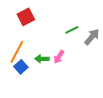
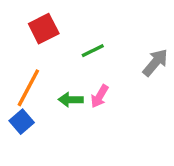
green line: (72, 30) -> (93, 51), moved
blue square: (21, 67) -> (22, 122), moved

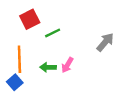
green line: (93, 51) -> (53, 33), moved
orange line: (28, 88) -> (19, 59), turned -30

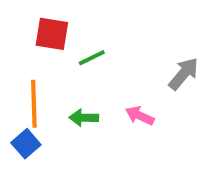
red square: (30, 19) -> (52, 34), turned 36
pink arrow: (67, 65) -> (140, 116), moved, turned 84

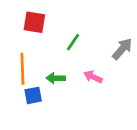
green line: (92, 58) -> (73, 42), moved, turned -30
blue square: (26, 144) -> (33, 95), moved, turned 30

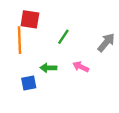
orange line: (22, 69) -> (20, 40), moved

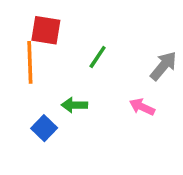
pink arrow: (81, 67) -> (142, 107), moved
blue square: (29, 83) -> (44, 128), turned -35

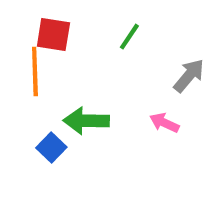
green line: (98, 57) -> (129, 37), moved
green arrow: (74, 105) -> (86, 121), size x1.5

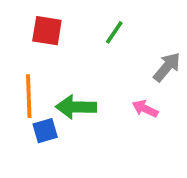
orange line: (35, 71) -> (29, 96), moved
blue square: (51, 147) -> (45, 131), turned 30

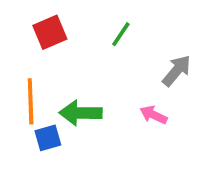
red square: (47, 31) -> (50, 32), turned -32

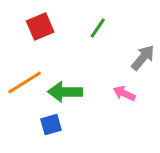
orange line: (31, 101) -> (25, 83), turned 60
blue square: (48, 138) -> (51, 125), moved

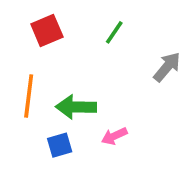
orange line: (25, 83) -> (29, 96), turned -51
pink arrow: (124, 93) -> (114, 136), moved, turned -50

